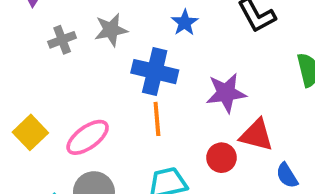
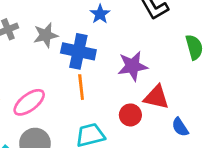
gray star: (111, 30) -> (46, 35), moved

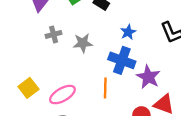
blue cross: (78, 51) -> (122, 60), moved
purple star: (133, 66) -> (148, 77), turned 30

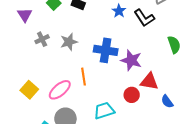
blue star: (128, 32) -> (119, 11), moved
orange line: (105, 88) -> (84, 77), moved

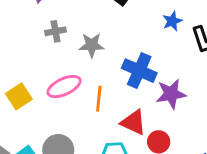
purple star: (131, 60) -> (171, 94), turned 30
red triangle: (149, 81) -> (134, 122), moved
pink ellipse: (60, 90) -> (64, 87), moved

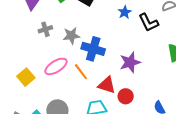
blue cross: (139, 71) -> (93, 49), moved
orange line: (99, 99) -> (81, 72), turned -36

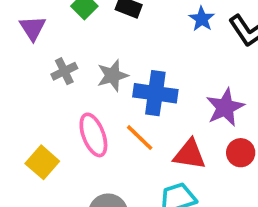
pink ellipse: (56, 66) -> (93, 135), turned -70
red circle: (126, 96) -> (241, 153), moved

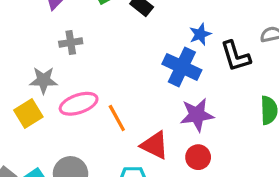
gray star: (113, 75) -> (44, 80), moved
blue cross: (155, 93) -> (182, 67), moved
pink ellipse: (93, 135) -> (79, 104), turned 75

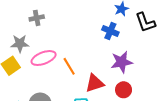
blue cross: (182, 67) -> (110, 31), size x0.7
red triangle: (155, 145) -> (95, 83), turned -42

